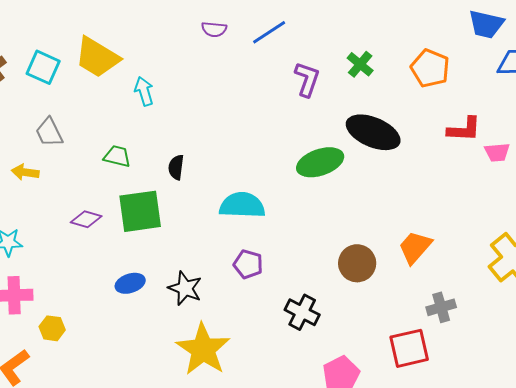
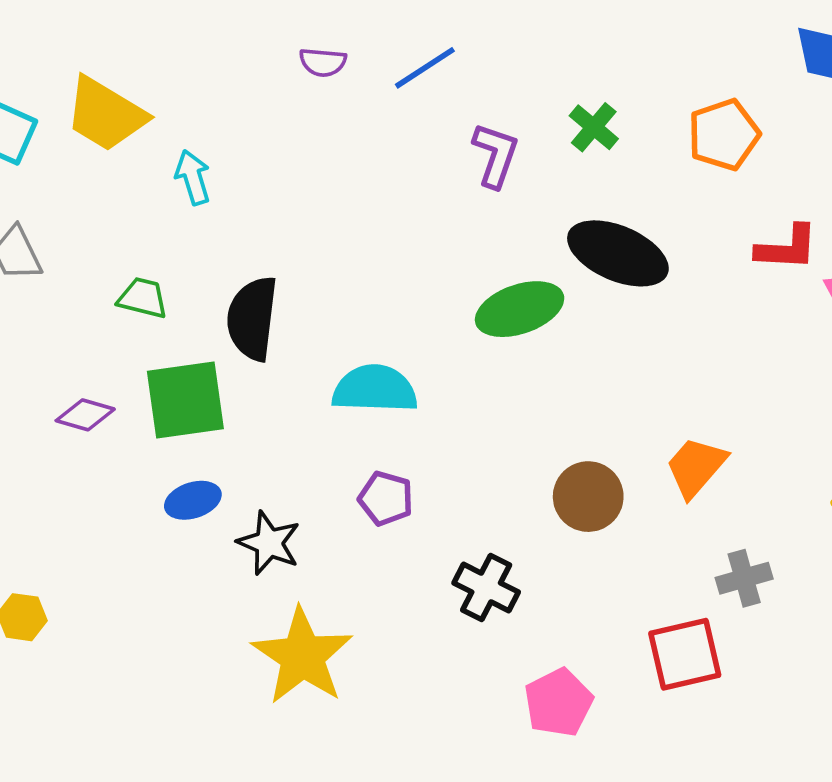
orange pentagon: (430, 68) -> (724, 135), turned 30
black semicircle: (176, 167) -> (252, 318), size x1.8
blue ellipse: (130, 283) -> (193, 500), moved

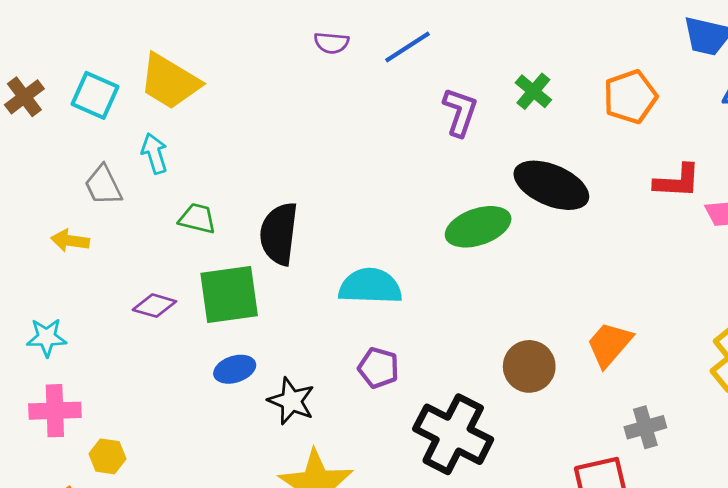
cyan arrow: (193, 177) -> (154, 153), moved
black cross: (486, 588) -> (453, 434), size x1.6

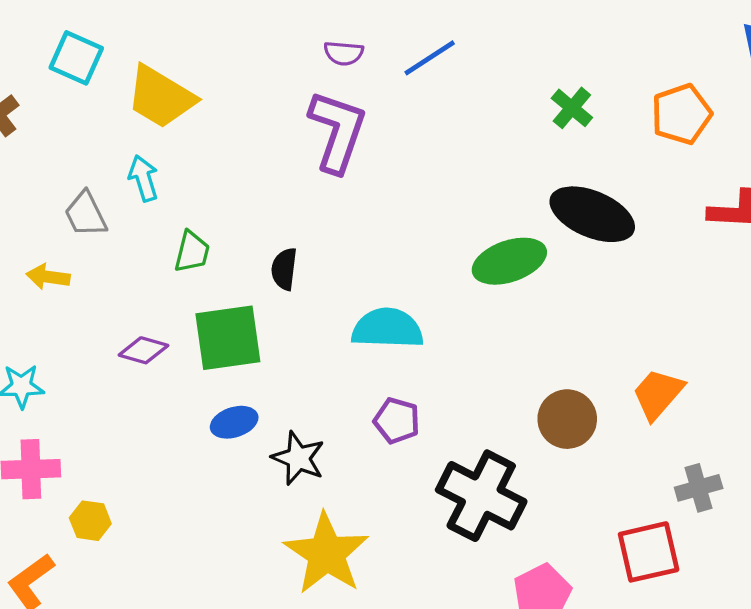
cyan square: (95, 95) -> (76, 58), moved
purple L-shape: (460, 112) -> (337, 131), moved, size x1.5
green trapezoid: (197, 218) -> (192, 252), turned 90
black semicircle: (279, 234) -> (284, 269), size x0.6

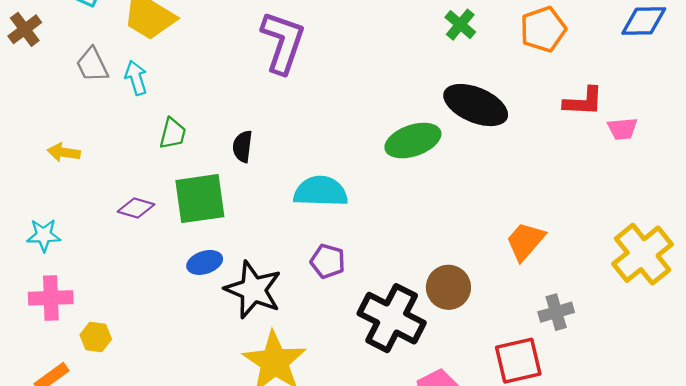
gray trapezoid: (86, 214) -> (92, 65), moved
brown circle: (567, 419) -> (448, 287), moved
black star: (298, 458) -> (253, 290), size x1.4

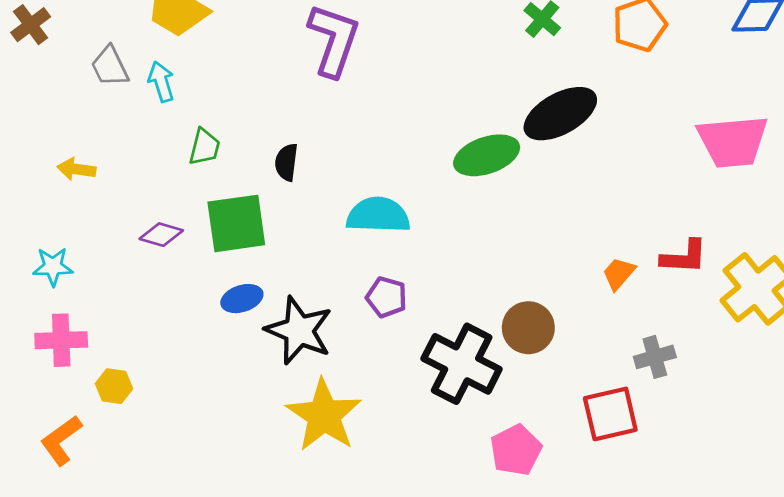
red L-shape: (583, 101) -> (684, 257), moved
black ellipse: (476, 105) -> (560, 114), turned -52
pink trapezoid: (622, 129) -> (733, 141), size x2.0
orange trapezoid: (525, 241) -> (619, 273), size x0.7

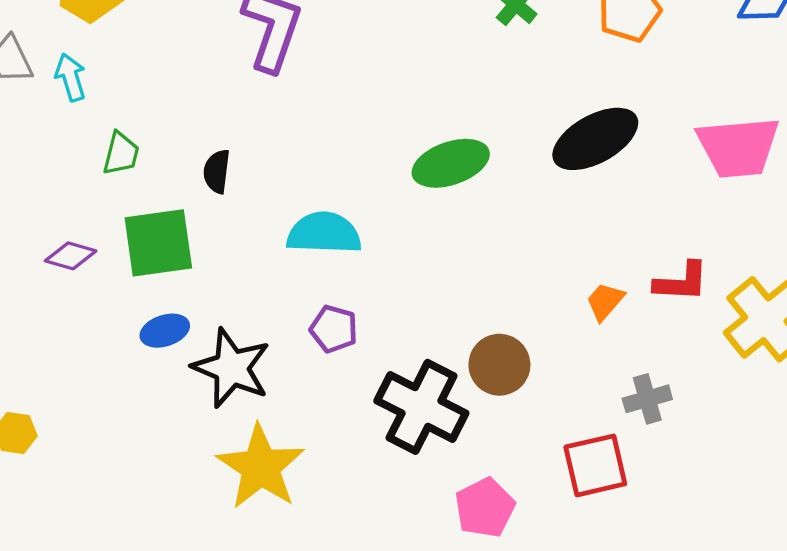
black ellipse: (560, 114) -> (595, 139), moved

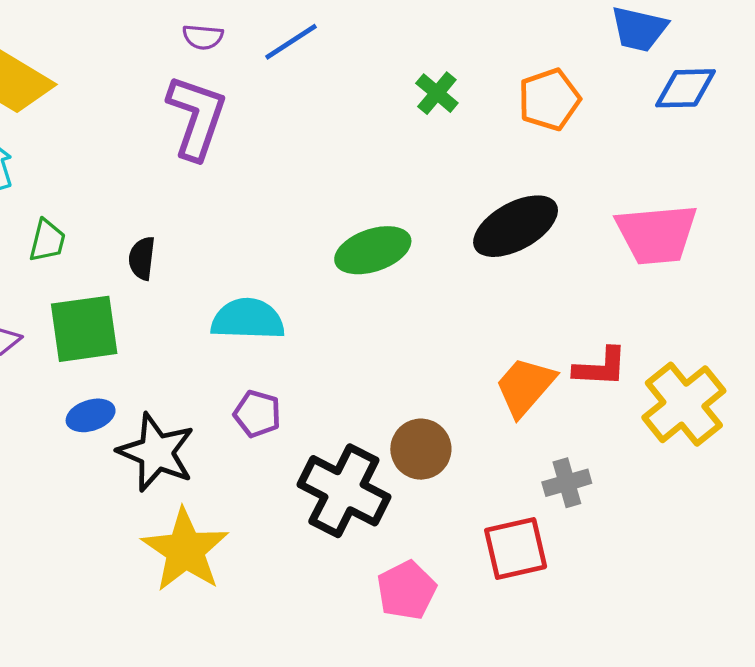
orange trapezoid: (605, 301) -> (525, 387), size x1.6

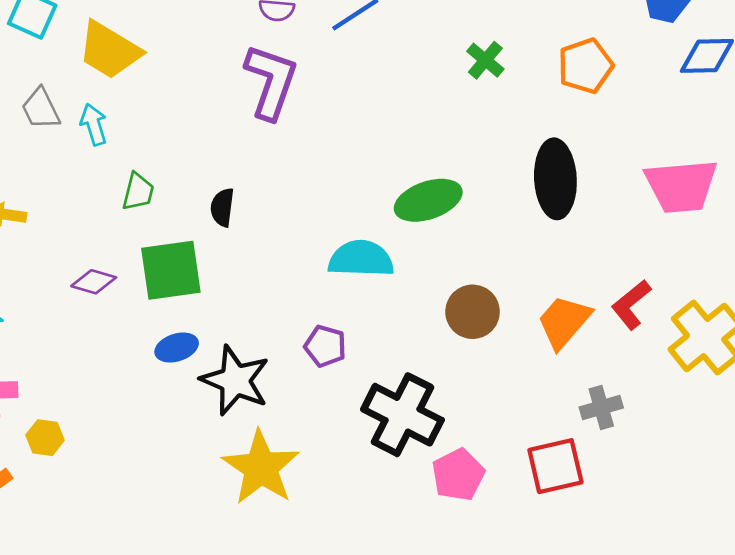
black ellipse: (516, 226) -> (555, 179), turned -64
cyan semicircle: (248, 319) -> (361, 259), moved
red L-shape: (601, 367) -> (631, 305), turned 138
brown circle: (421, 449) -> (473, 312), moved
pink pentagon: (406, 590) -> (458, 475), moved

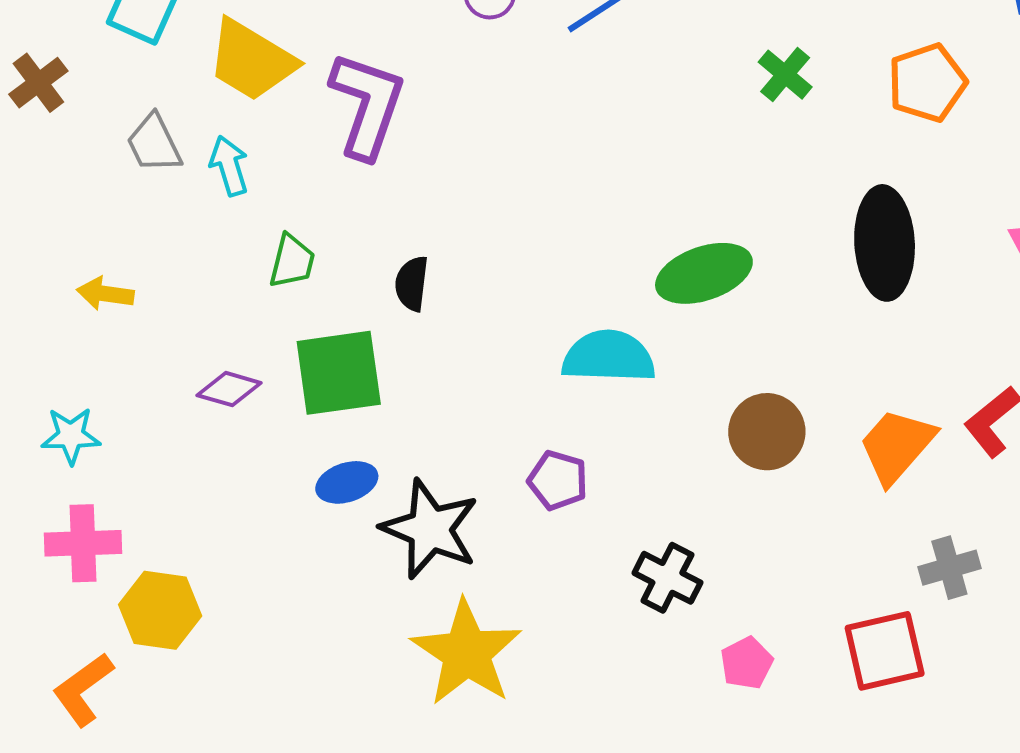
purple L-shape: (271, 82) -> (367, 105), moved
black cross: (402, 415) -> (667, 578), size x0.6
yellow hexagon: (45, 438) -> (160, 610), size x1.5
pink pentagon: (458, 475) -> (747, 663), size x0.7

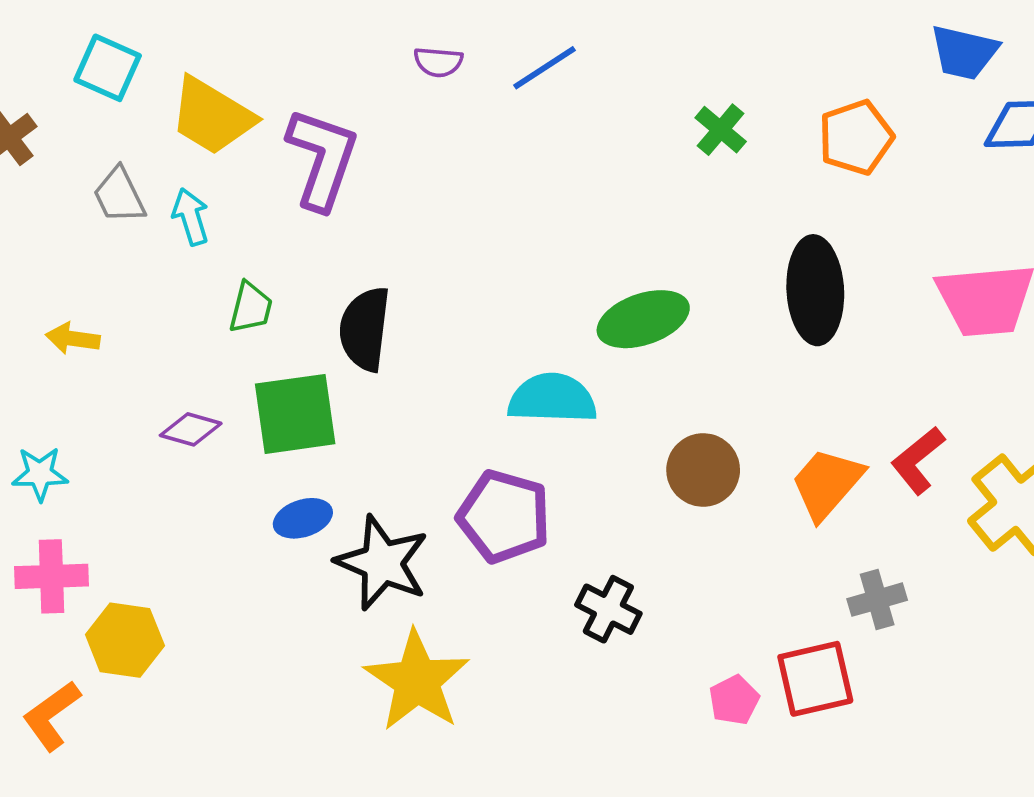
black semicircle: (412, 284) -> (365, 329), size x1.6
purple pentagon: (558, 480) -> (504, 516), size x1.6
pink pentagon: (747, 663) -> (734, 700), moved

